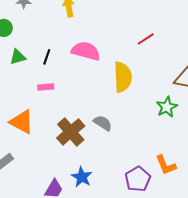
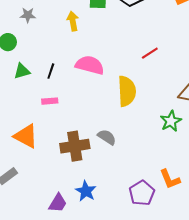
brown cross: (71, 132) -> (75, 146), turned 32

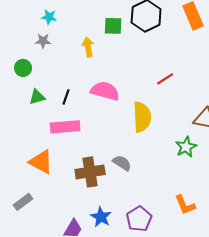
pink rectangle: (50, 101) -> (65, 127), size x1.8
purple pentagon: (142, 193) -> (139, 219), moved

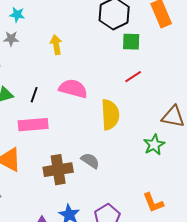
green square: (113, 26) -> (131, 42), moved

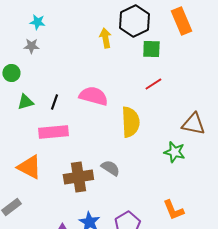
yellow arrow: (56, 45) -> (105, 38), moved
green star: (154, 145) -> (174, 152), turned -30

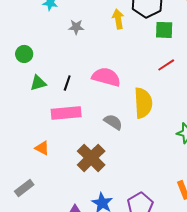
gray star: (31, 46) -> (76, 27), moved
orange triangle: (29, 167) -> (42, 148), size x0.6
gray semicircle: (110, 168) -> (113, 122), moved
brown cross: (78, 177) -> (91, 158), turned -36

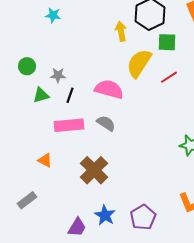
gray star: (76, 27) -> (58, 75), moved
yellow semicircle: (143, 103) -> (139, 63), moved, turned -144
gray semicircle: (113, 122) -> (106, 123), moved

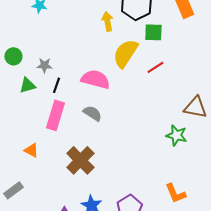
pink rectangle: (69, 125) -> (55, 115), turned -68

